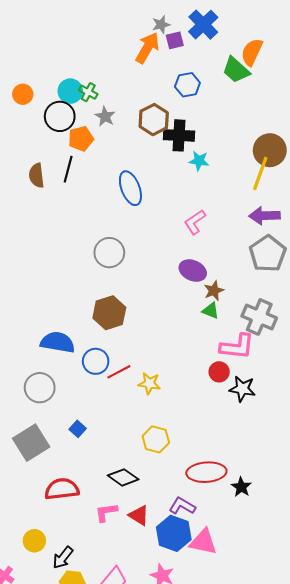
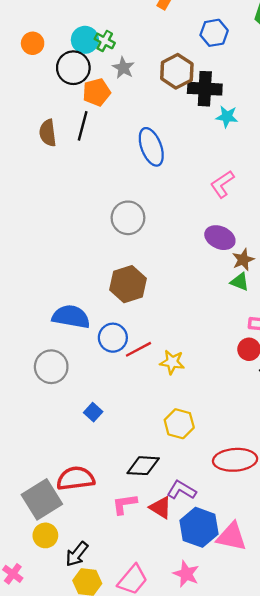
gray square: (31, 443) -> (42, 499), moved
black diamond: (123, 477) -> (143, 466), turned -32
purple L-shape: (182, 506) -> (182, 490), moved

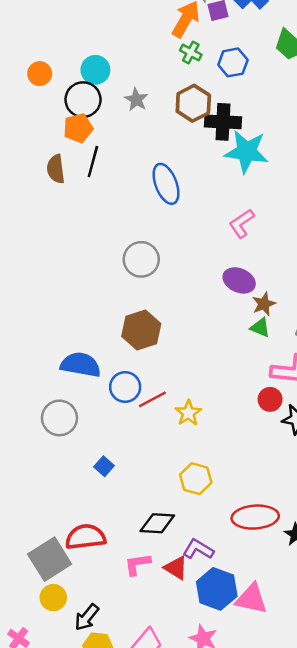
green cross: (105, 41) -> (191, 53), moved
orange pentagon: (97, 92) -> (78, 128), moved
cyan star: (227, 117) -> (247, 152), size x1.8
yellow star: (172, 362) -> (188, 413), turned 30

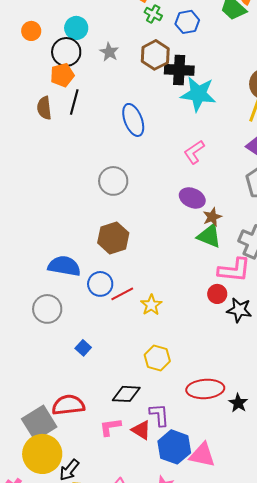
green triangle: (260, 328) -> (209, 236), size x1.5
purple L-shape: (198, 549) -> (159, 415), turned 55
yellow circle: (53, 598) -> (42, 454), size x1.8

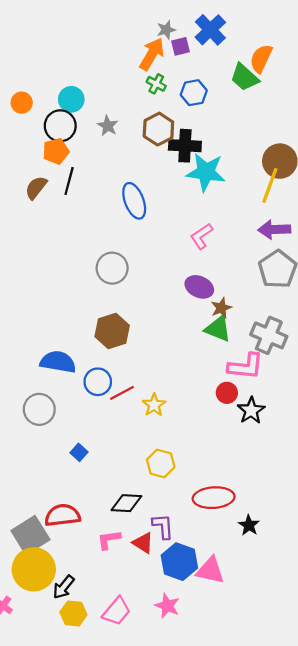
brown semicircle: (44, 108) -> (36, 188), turned 45
black star: (239, 310) -> (251, 410), turned 30
black star: (238, 403) -> (249, 525), moved

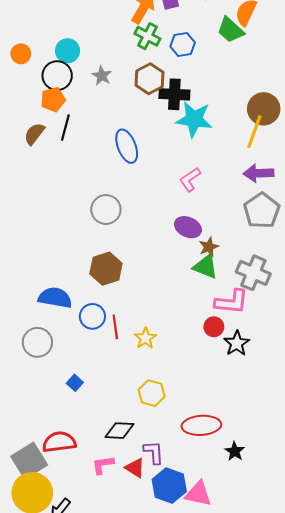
green cross: (156, 84) -> (147, 36), size x1.4
red line: (122, 393) -> (115, 327), turned -70

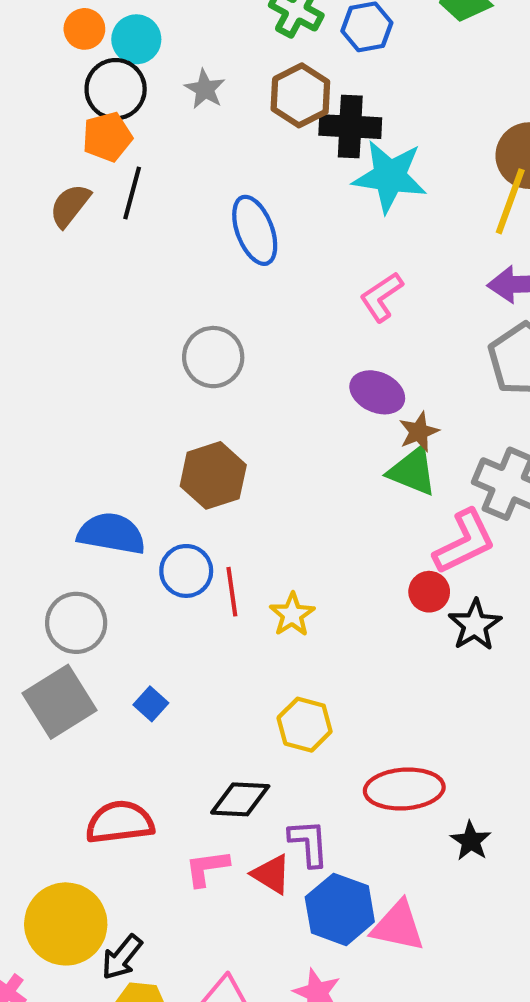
orange circle: (21, 54) -> (84, 29), moved
pink L-shape: (232, 302) -> (464, 542), turned -32
gray square: (29, 461) -> (60, 702), moved

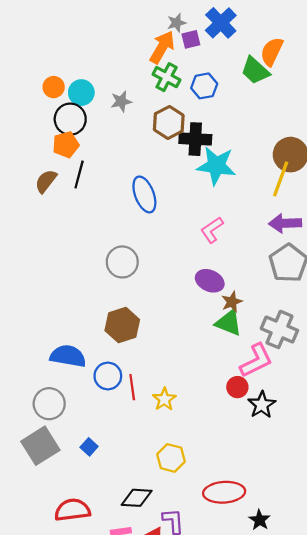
gray star: (205, 89) -> (121, 101), moved, turned 30

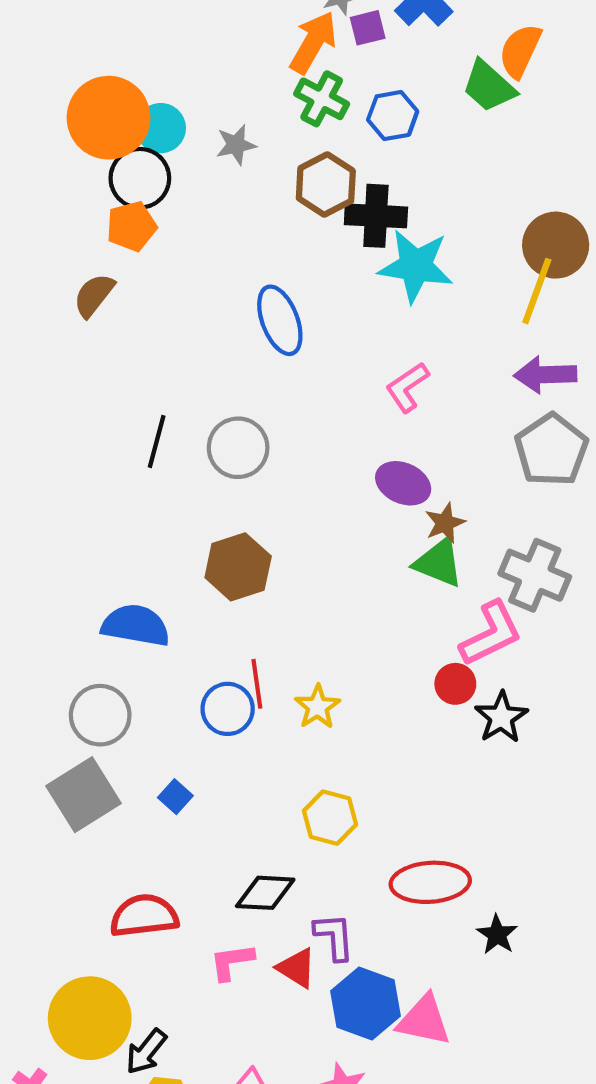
orange circle: (54, 87) -> (109, 118), size x2.0
black line: (79, 175) -> (157, 441), moved
blue circle: (108, 376) -> (228, 709), moved

